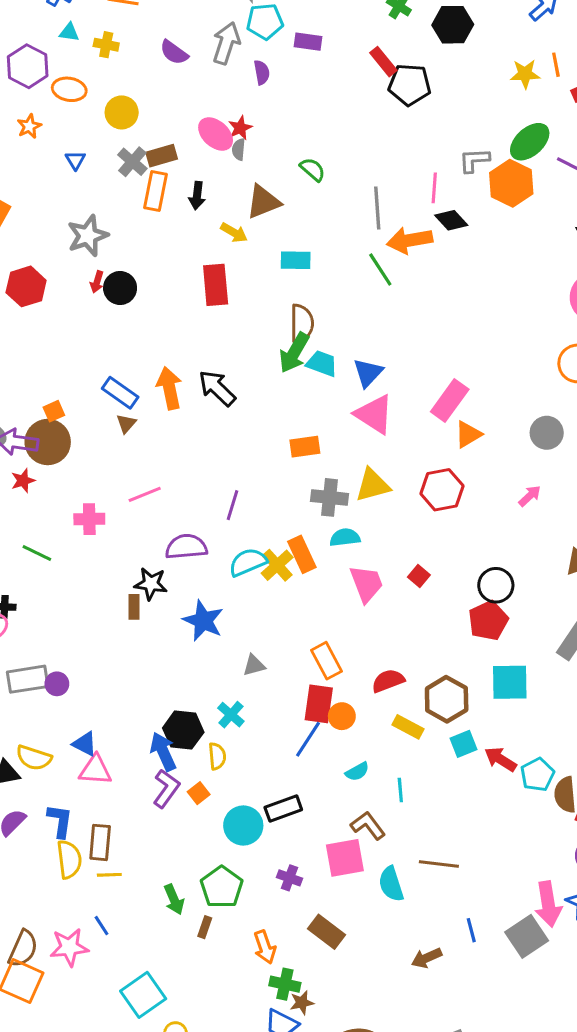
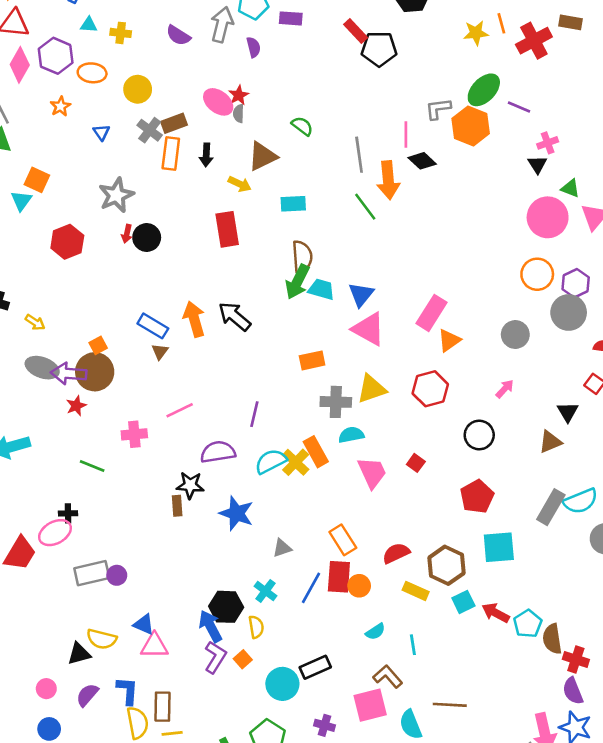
orange arrow: (410, 240) -> (388, 180), turned -81
black circle: (496, 585) -> (479, 435), moved
blue line: (308, 739) -> (311, 588), moved

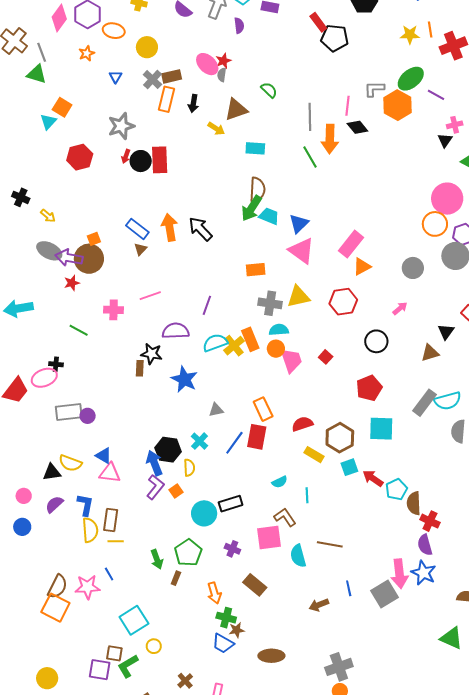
pink circle: (548, 217) -> (447, 199), moved
red rectangle: (227, 229) -> (160, 160), moved
orange circle: (359, 586) -> (276, 349), moved

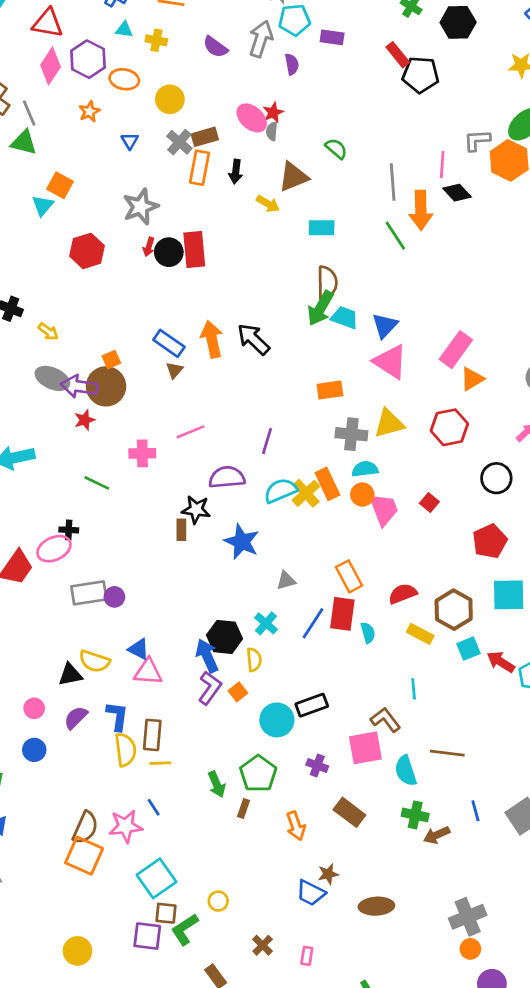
cyan semicircle: (280, 482) -> (368, 633), moved, turned -77
green cross: (226, 618) -> (415, 815), moved
cyan square: (134, 620) -> (156, 878), moved

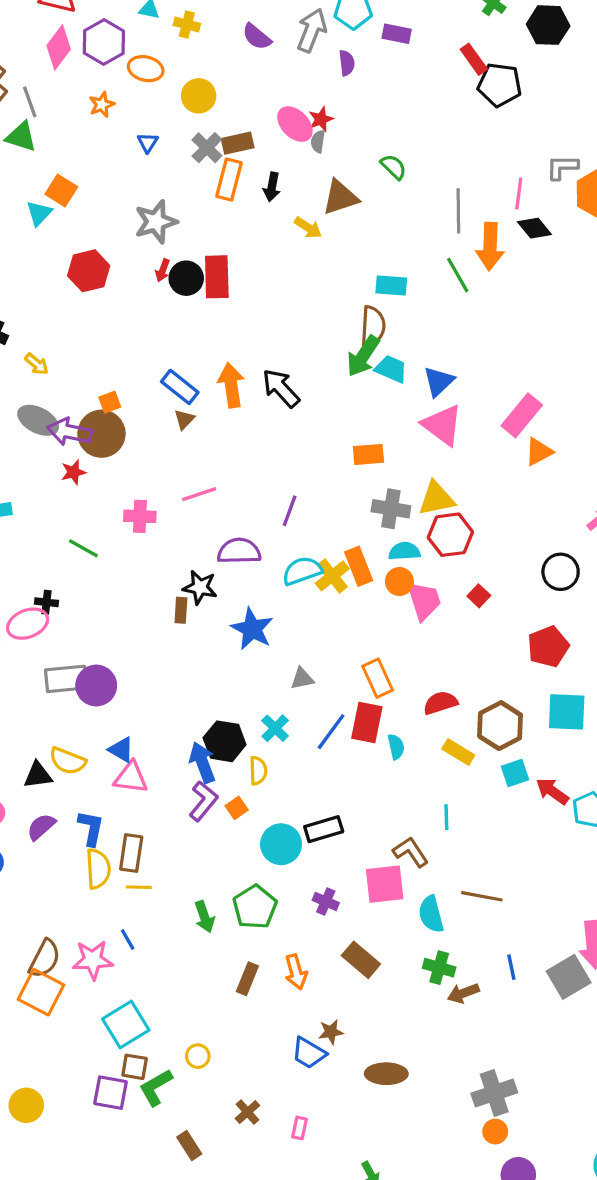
cyan rectangle: (322, 228) -> (391, 286), moved
red hexagon: (449, 427) -> (450, 535), moved
purple circle: (114, 597) -> (96, 686), size x1.6
brown rectangle: (244, 809) -> (247, 979), moved, size x1.4

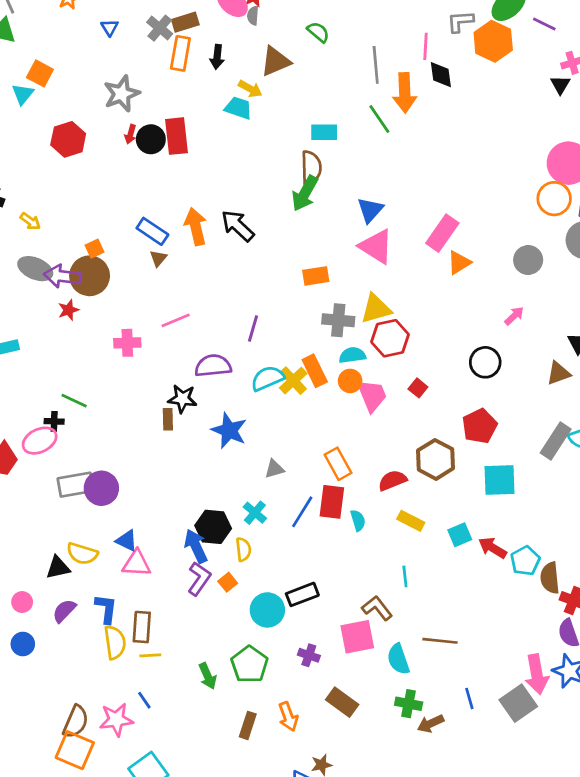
black diamond: (534, 228) -> (441, 75), turned 36
cyan trapezoid: (391, 369) -> (238, 108), moved
green line: (83, 548) -> (74, 401), moved
brown hexagon: (500, 726) -> (435, 459), moved

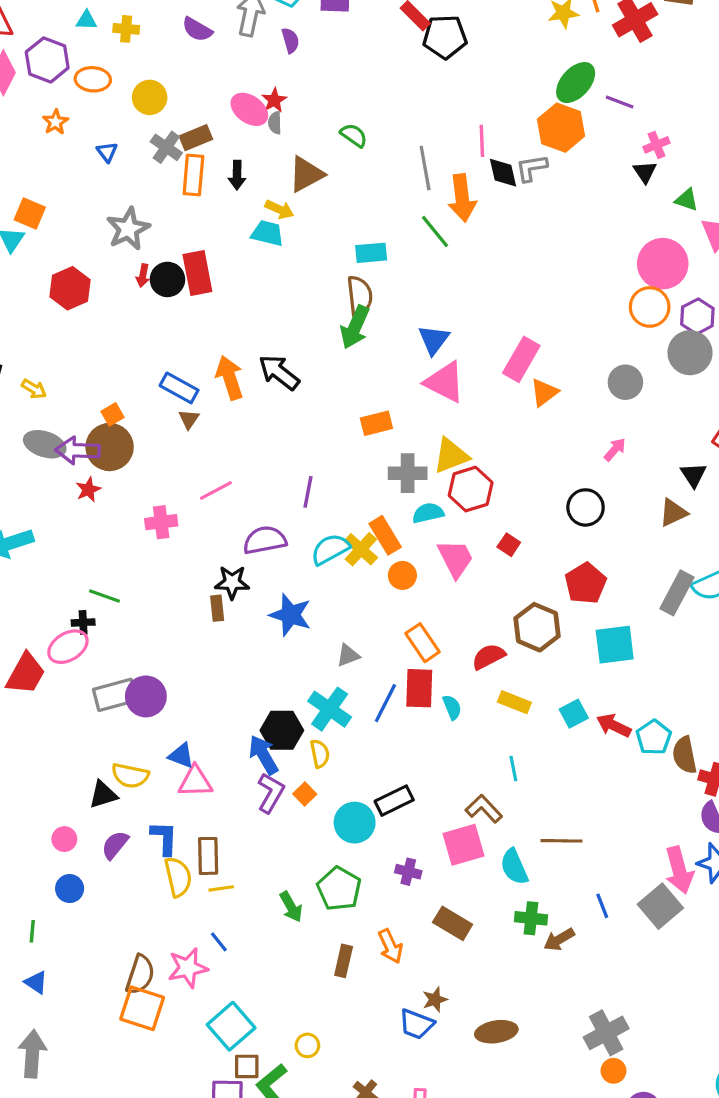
gray L-shape: (460, 21) -> (532, 168), moved
orange circle: (350, 381) -> (402, 575), moved
cyan cross: (255, 513) -> (330, 709), size x1.5

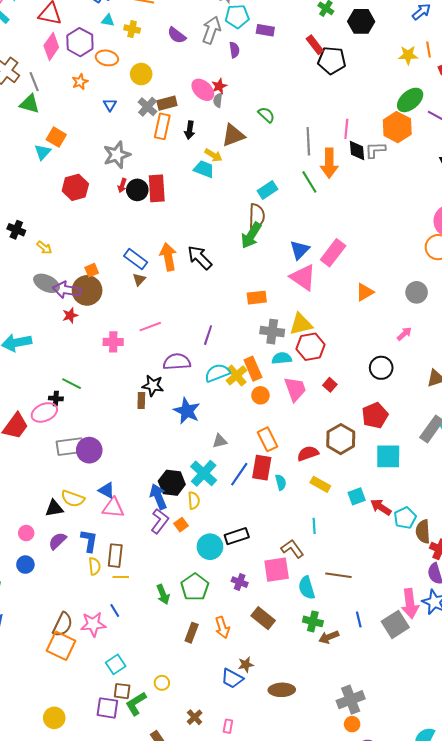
cyan rectangle: (371, 253) -> (268, 190), turned -36
pink rectangle: (521, 359) -> (333, 253), moved
yellow semicircle: (178, 877) -> (95, 566), size x0.7
cyan square: (231, 1026) -> (116, 664), size x0.7

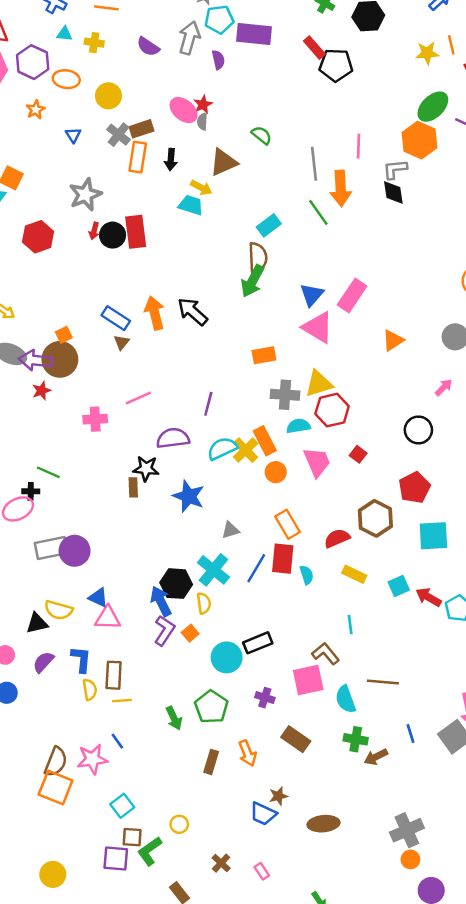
purple rectangle: (265, 30) -> (254, 34), size x1.6
black diamond: (357, 151) -> (393, 192), moved
pink rectangle: (228, 726) -> (262, 871), turned -40

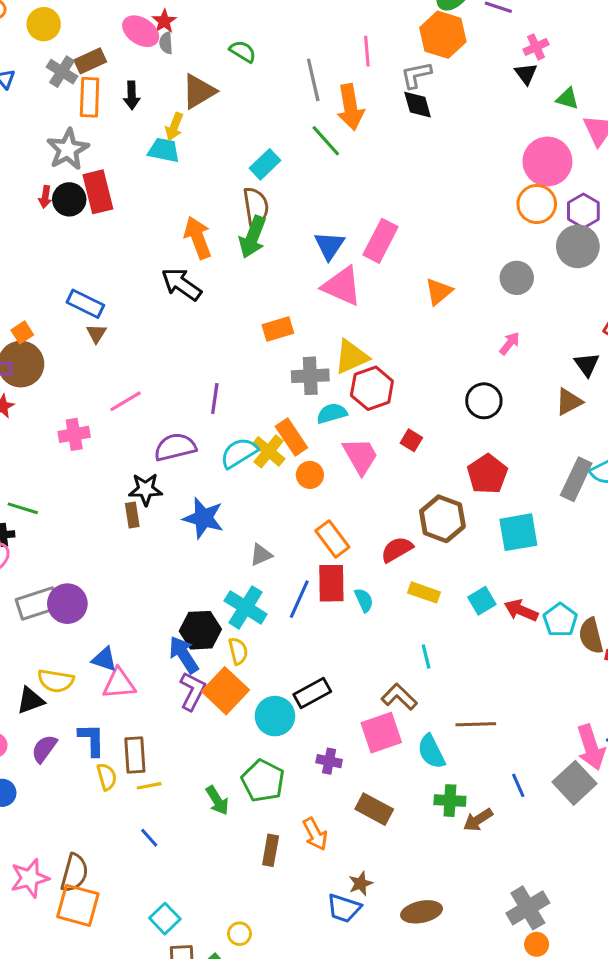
yellow arrow: (201, 188) -> (174, 127), turned 90
gray star: (85, 195) -> (68, 149), moved
orange arrow: (155, 313) -> (198, 238), moved
orange square: (190, 633) -> (225, 691), size x2.0
pink star: (92, 759) -> (30, 878), moved

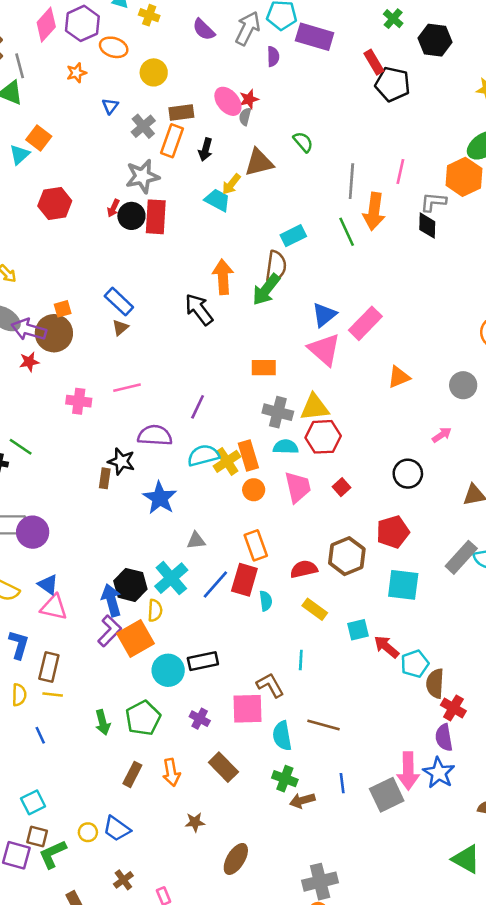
gray cross: (62, 72) -> (143, 126), moved
yellow semicircle: (107, 777) -> (19, 695), moved
blue trapezoid: (344, 908) -> (117, 829), moved
brown ellipse: (422, 912) -> (236, 859), turned -64

